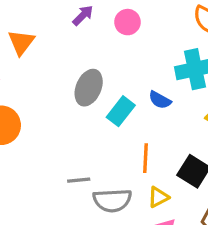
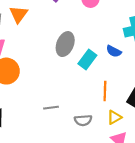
gray line: (79, 180) -> (51, 108), moved
gray semicircle: (112, 200) -> (83, 120), size x0.7

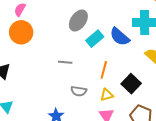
blue semicircle: (114, 51) -> (120, 37), size x1.5
gray line: (51, 108) -> (65, 62), moved

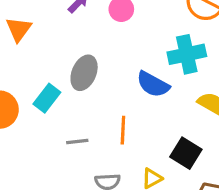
cyan rectangle: (95, 39) -> (47, 98), moved
orange line: (104, 70) -> (123, 130), moved

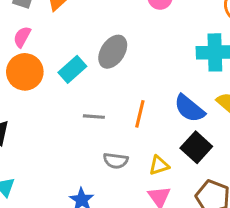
blue semicircle: (153, 84) -> (189, 108), moved

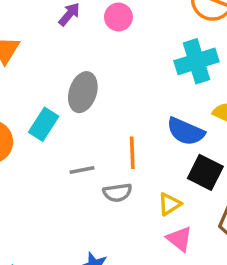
gray semicircle: (116, 161) -> (117, 193), moved

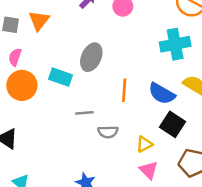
cyan rectangle: (44, 124) -> (61, 77), turned 70
orange line: (132, 153) -> (124, 90), moved

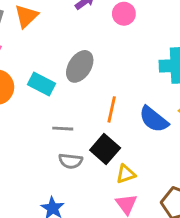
black square: (173, 124) -> (105, 149), moved
gray semicircle: (108, 132) -> (71, 161), moved

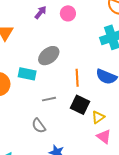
gray ellipse: (80, 66) -> (49, 56), turned 35
gray semicircle: (71, 161) -> (39, 126), moved, turned 63

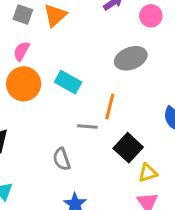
gray ellipse: (49, 56) -> (131, 58), moved
orange line: (77, 78) -> (110, 106), moved

